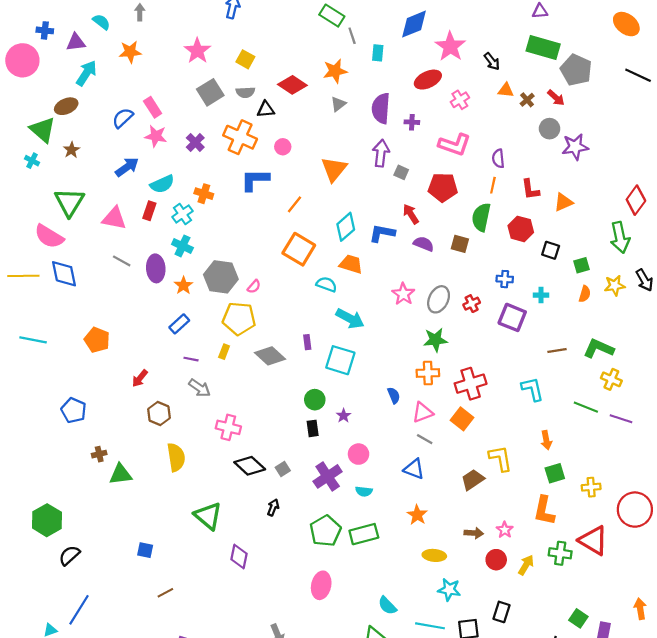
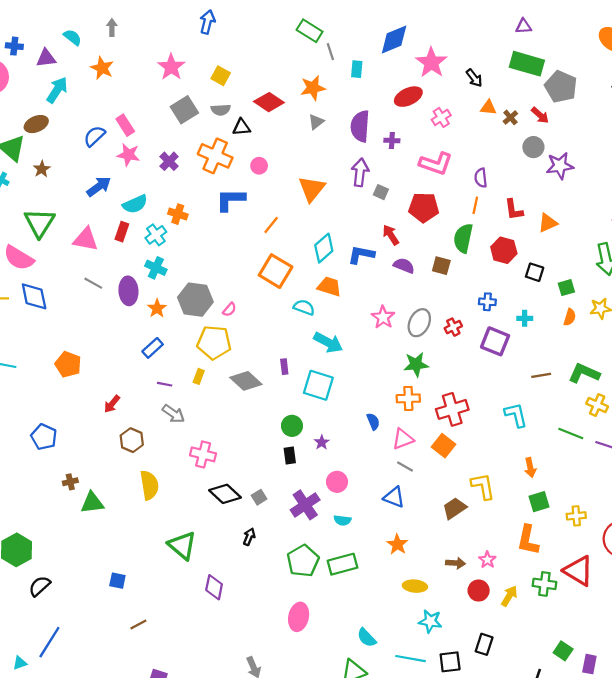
orange star: (130, 52) -> (102, 68), turned 30

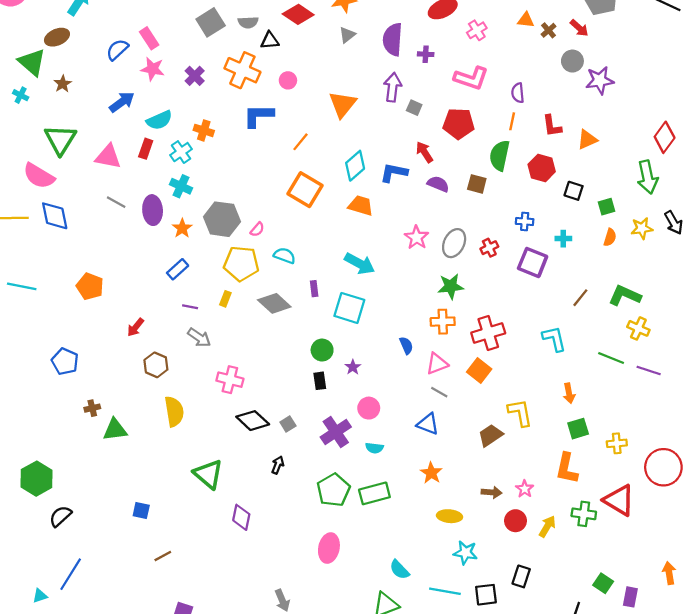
cyan semicircle: (304, 307) -> (285, 256), moved
brown line: (541, 375) -> (580, 298), turned -42

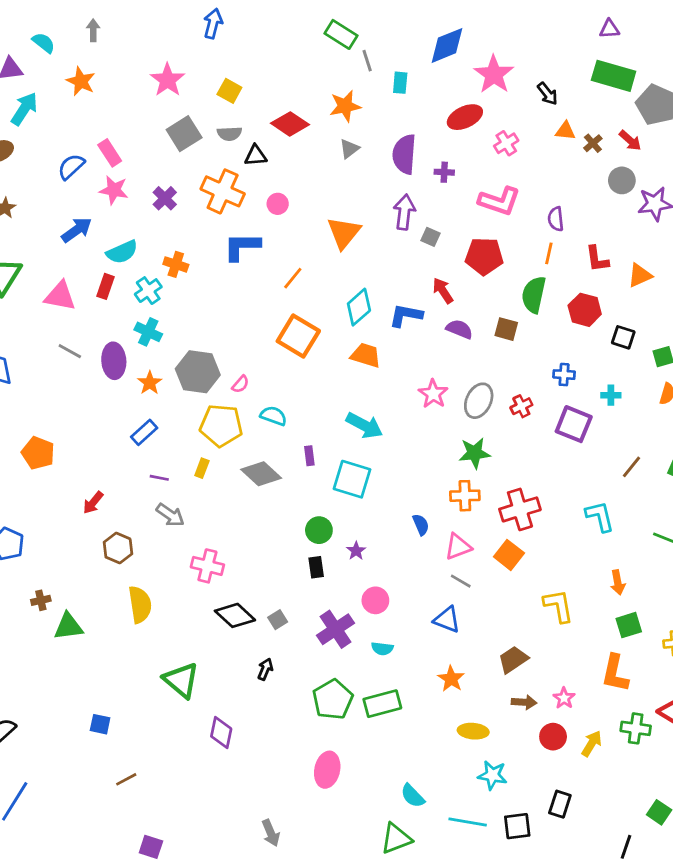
brown trapezoid: (490, 435) -> (513, 660), moved

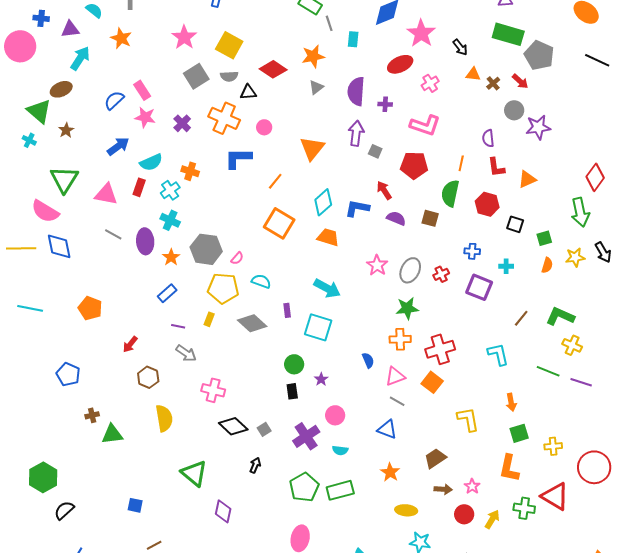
yellow square: (229, 91) -> (229, 45), size x1.5
purple semicircle: (556, 219) -> (488, 138), moved

